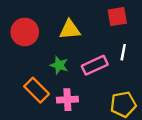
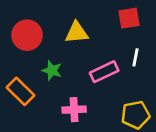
green star: (59, 65) -> (52, 70), moved
orange rectangle: (37, 90) -> (20, 91), moved

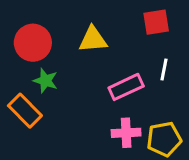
green star: (52, 70) -> (45, 81), moved
pink cross: (74, 110) -> (126, 133), moved

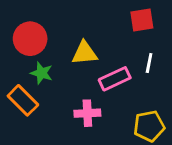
yellow triangle: (93, 40) -> (85, 53), moved
pink cross: (126, 133) -> (87, 113), moved

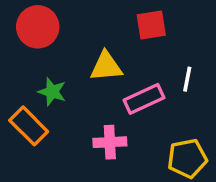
red square: (142, 20) -> (151, 25), moved
red circle: (30, 39) -> (38, 27), moved

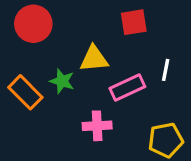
green star: (52, 92) -> (62, 81), moved
orange rectangle: (29, 126) -> (25, 92), moved

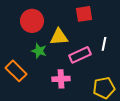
red circle: (33, 24) -> (32, 21), moved
orange rectangle: (25, 92) -> (16, 71), moved

